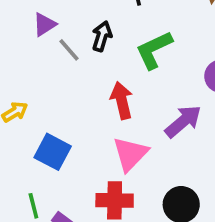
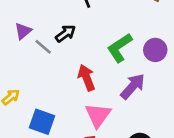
black arrow: (102, 36) -> (66, 34), turned 45
green L-shape: (154, 50) -> (120, 48), moved

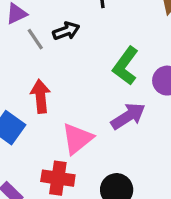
green L-shape: (120, 48) -> (125, 66), turned -36
red arrow: (86, 78) -> (41, 96), moved

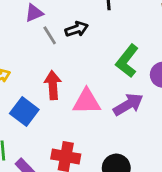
pink triangle: (77, 139) -> (87, 102), moved, turned 36

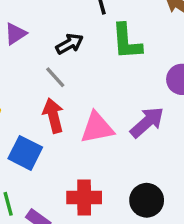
gray line: (50, 35) -> (55, 77), moved
green L-shape: (127, 61) -> (127, 42), moved, turned -32

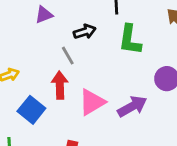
pink triangle: (97, 128) -> (92, 102), turned -32

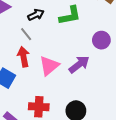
green L-shape: (130, 40) -> (70, 16), turned -100

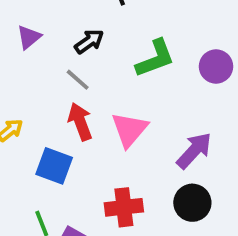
green L-shape: (70, 16) -> (155, 58), moved
purple arrow: (79, 64) -> (194, 151), moved

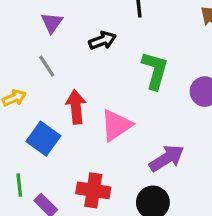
purple triangle: (29, 37) -> (52, 23), turned -30
green L-shape: (155, 58) -> (155, 70), turned -69
gray line: (78, 80) -> (47, 66), moved

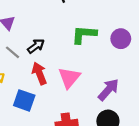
black arrow: (102, 40) -> (36, 46), moved
green L-shape: (155, 70) -> (84, 34), turned -85

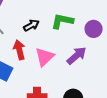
black arrow: (36, 46) -> (31, 25), moved
purple arrow: (108, 90) -> (77, 56), moved

